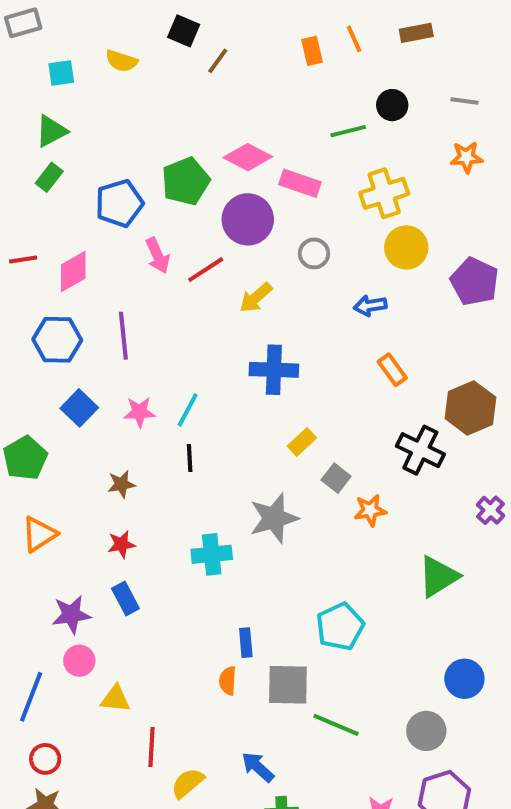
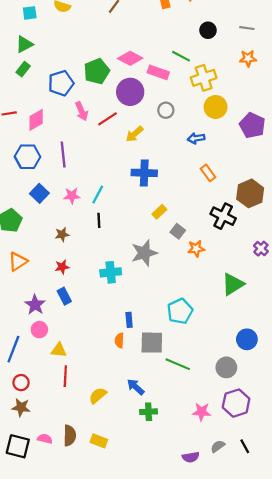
green line: (348, 131) -> (181, 56), moved, turned 42
purple star: (71, 615) -> (35, 305), turned -30
red line: (152, 747) -> (65, 376), moved

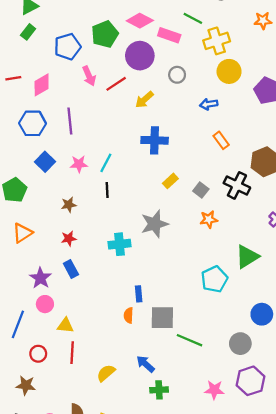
gray square: (178, 231) -> (201, 190), moved
cyan pentagon: (180, 311) -> (214, 279), moved
red circle: (21, 383) -> (38, 354), moved

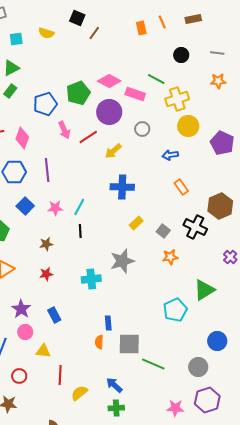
pink diamond: (42, 85) -> (22, 138), turned -40
blue rectangle: (71, 269) -> (54, 315), moved
red line: (72, 353) -> (60, 375), moved
green cross: (159, 390) -> (116, 408), moved

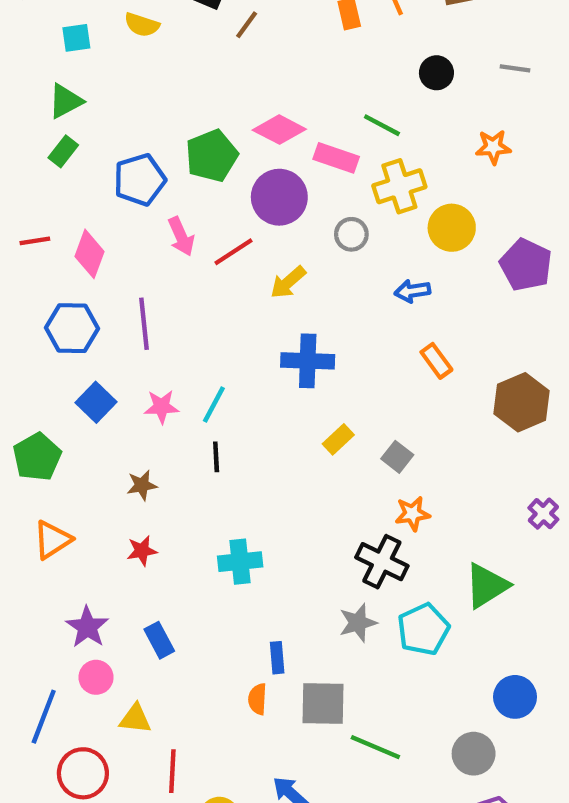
orange star: (218, 81) -> (493, 147), moved
yellow cross: (177, 99) -> (399, 186), moved
black cross: (195, 227) -> (382, 562), moved
gray star: (122, 261) -> (358, 623), moved, size x0.7
red circle: (19, 376) -> (83, 773), size x1.5

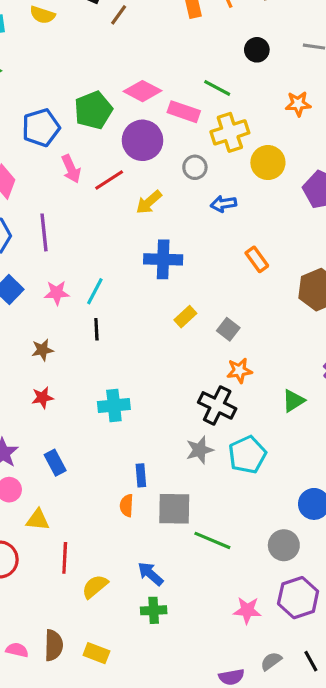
blue arrow: (412, 291) -> (223, 204), moved
green triangle: (487, 586) -> (293, 401), moved, size x0.7

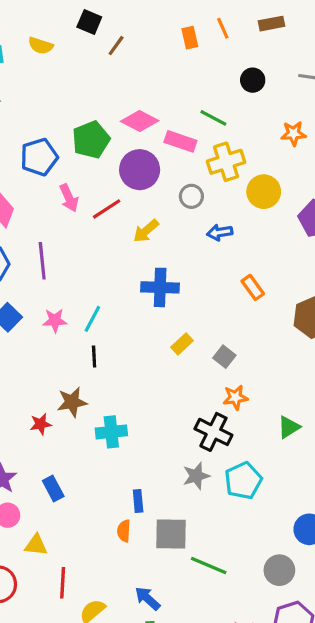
brown star: (42, 350) -> (72, 402), moved, size x1.4

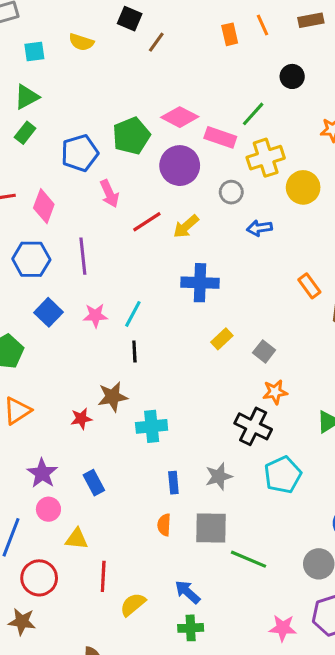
green line: (213, 118) -> (253, 114), turned -76
red line: (107, 209) -> (147, 222), moved
orange rectangle: (253, 287) -> (309, 286), moved
gray star: (196, 476) -> (219, 476), moved
blue rectangle: (138, 501) -> (173, 483), moved

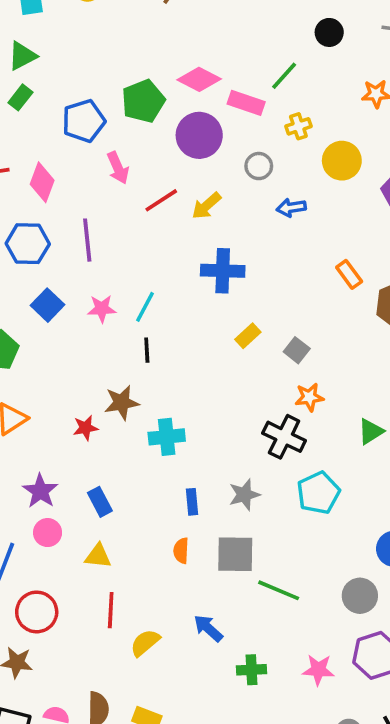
yellow cross: (266, 158) -> (298, 126), size x0.6
yellow triangle: (77, 539) -> (98, 556), moved
green cross: (191, 628) -> (252, 670), moved

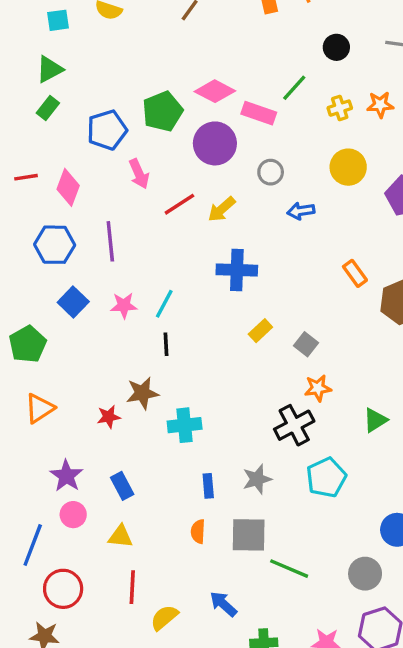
yellow cross: (298, 126) -> (340, 108), moved
black cross: (284, 437) -> (294, 425), turned 36

